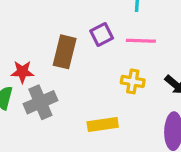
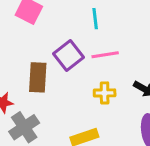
purple square: (102, 34) -> (68, 56), size x1.4

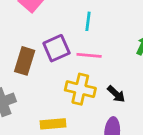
yellow cross: (105, 93) -> (80, 89), size x1.5

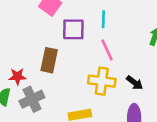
purple square: (56, 48) -> (73, 29), moved, turned 30
pink line: (89, 55) -> (107, 50), turned 65

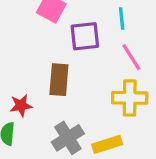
gray cross: (32, 99) -> (68, 138), moved

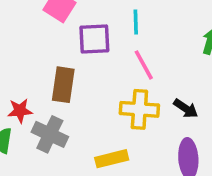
gray cross: (68, 138) -> (50, 134), moved, turned -36

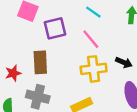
cyan line: (136, 22) -> (93, 12), moved, turned -42
red star: (20, 111) -> (13, 73), moved

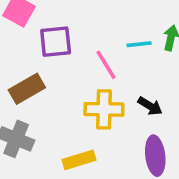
cyan line: (93, 12) -> (139, 44), moved, turned -49
brown rectangle: (40, 62) -> (27, 89), turned 55

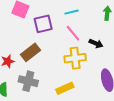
cyan line: (139, 44) -> (71, 12), moved
black arrow: (150, 106) -> (96, 43), moved

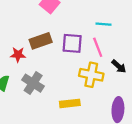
purple square: (43, 24) -> (72, 43), moved
brown rectangle: (31, 52) -> (41, 41), moved

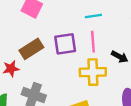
pink line: (98, 47) -> (93, 42), turned 30

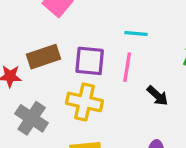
yellow cross: (93, 72) -> (84, 102), moved

